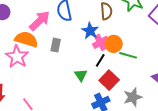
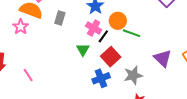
pink cross: (101, 42) -> (94, 28), moved, turned -35
pink star: (17, 57) -> (21, 27), size x0.7

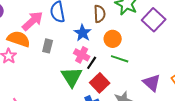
orange circle: (118, 21) -> (113, 39), moved
green triangle: (83, 50) -> (72, 77), size x1.6

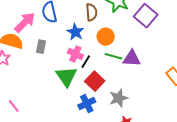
purple triangle: (152, 83) -> (132, 58), moved, turned -36

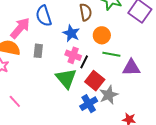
purple triangle: (132, 58) -> (131, 68), moved
gray star: (119, 98) -> (109, 95), moved
pink line: (14, 106) -> (15, 101), moved

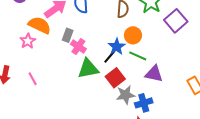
blue star: (71, 33) -> (117, 47), moved
pink cross: (73, 55) -> (78, 47), moved
green triangle: (66, 78) -> (88, 69), turned 45
blue cross: (89, 104) -> (144, 103), moved

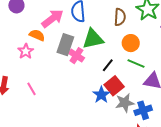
orange semicircle: (40, 25) -> (37, 35), size x0.7
gray rectangle: (68, 35) -> (65, 45), size x1.5
blue star: (117, 47) -> (101, 95), moved
green triangle: (88, 69) -> (93, 39), moved

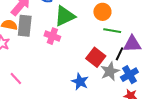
gray rectangle: (65, 45) -> (25, 26), moved
black line: (108, 65) -> (120, 54), moved
blue star: (101, 95) -> (80, 82), moved

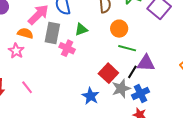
green triangle: (65, 16) -> (81, 29), size x0.6
gray rectangle: (25, 26) -> (52, 33), moved

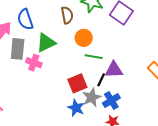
green triangle: (81, 29) -> (46, 43), size x1.5
red square: (108, 73) -> (77, 83), turned 30
blue star: (91, 96) -> (76, 108), moved

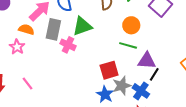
orange circle: (84, 38) -> (131, 25), moved
black line: (101, 80) -> (154, 74), moved
blue cross: (111, 100) -> (141, 91), turned -30

